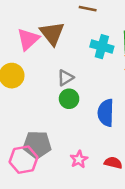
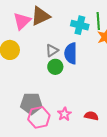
brown triangle: (52, 33) -> (41, 16), turned 45
blue semicircle: (106, 113) -> (71, 53), moved
pink hexagon: (23, 160) -> (39, 117), moved

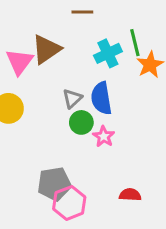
cyan cross: (80, 25) -> (108, 53), turned -30
pink star: (64, 114) -> (104, 136), moved
red semicircle: (91, 116) -> (130, 195), moved

